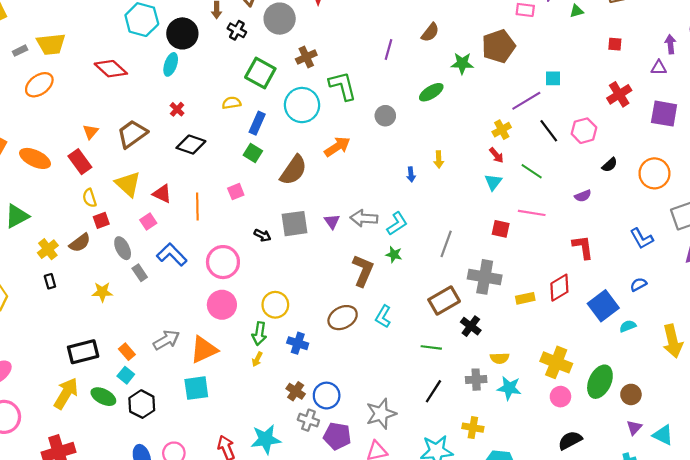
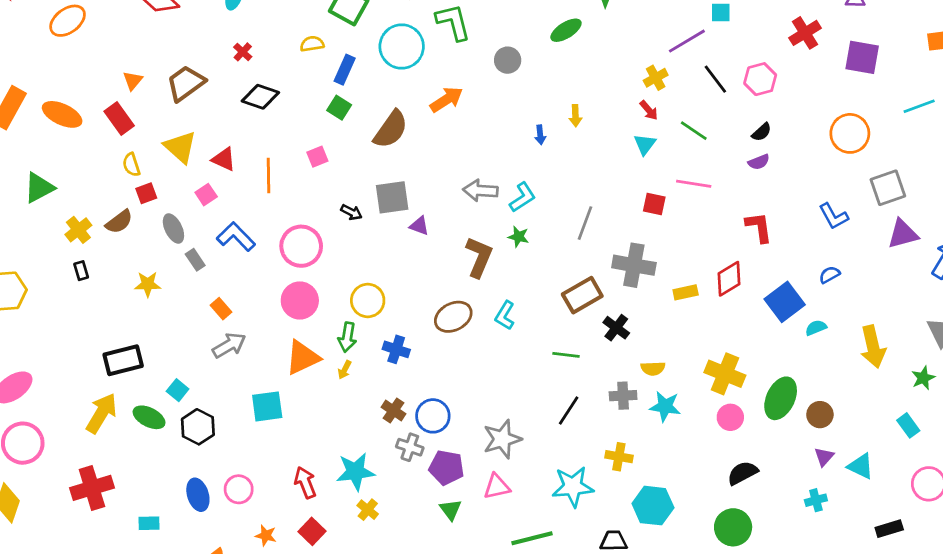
black semicircle: (610, 165) -> (762, 132), moved
purple triangle: (332, 221) -> (419, 226), moved, turned -35
orange triangle: (204, 350) -> (302, 358), moved
orange rectangle: (127, 352) -> (221, 309), moved

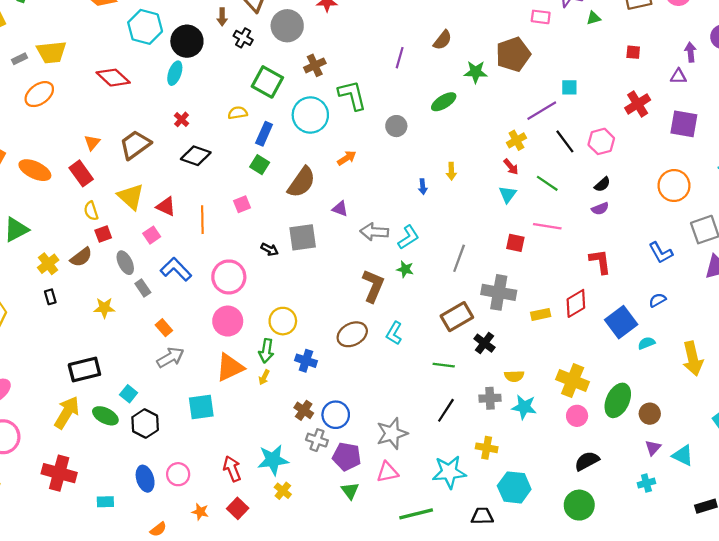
orange arrow: (446, 99) -> (347, 158), size x0.7
purple triangle: (419, 226) -> (340, 209), moved
red cross: (92, 488) -> (59, 473), turned 32

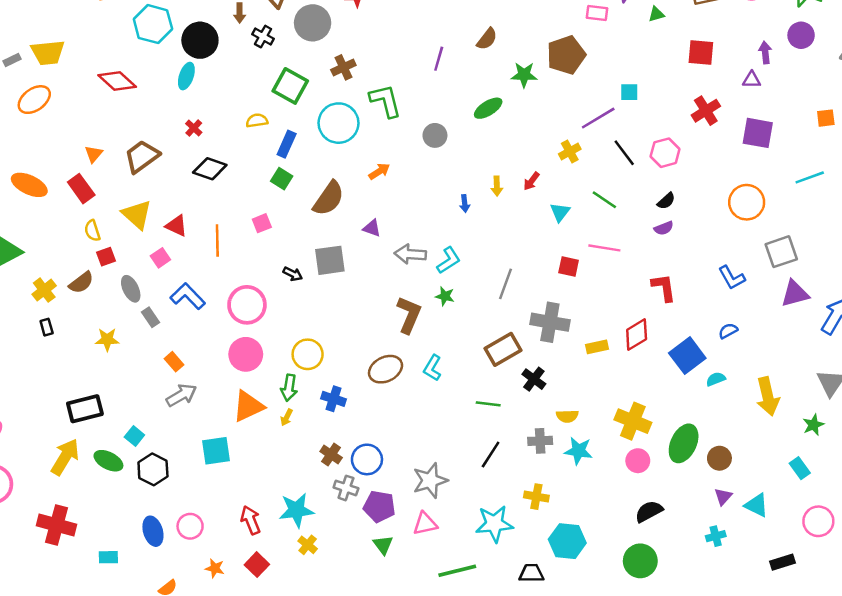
red square: (633, 52) -> (701, 53), size x1.6
red arrow: (511, 167) -> (531, 181), moved, turned 77

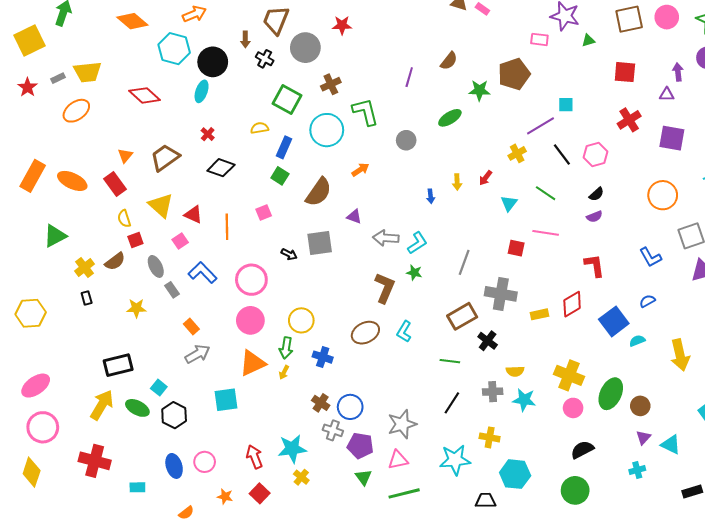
green line: (457, 571) -> (404, 493), moved

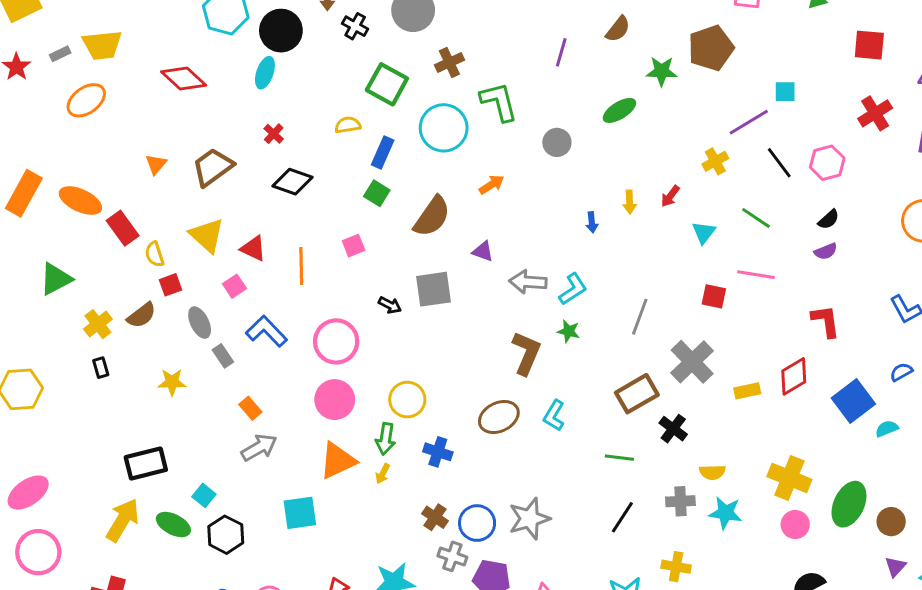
red rectangle: (115, 184) -> (123, 228), moved
gray cross: (501, 294) -> (692, 362), turned 36
gray star: (402, 424) -> (529, 519), moved

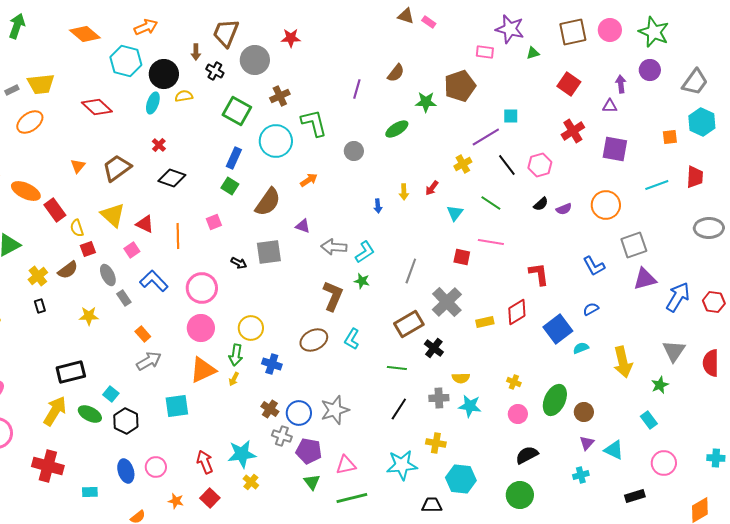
red square: (869, 45) -> (569, 84), turned 30
yellow semicircle: (348, 125) -> (184, 96), moved
purple semicircle: (826, 251) -> (564, 209), moved
yellow cross: (789, 478) -> (514, 382), size x0.5

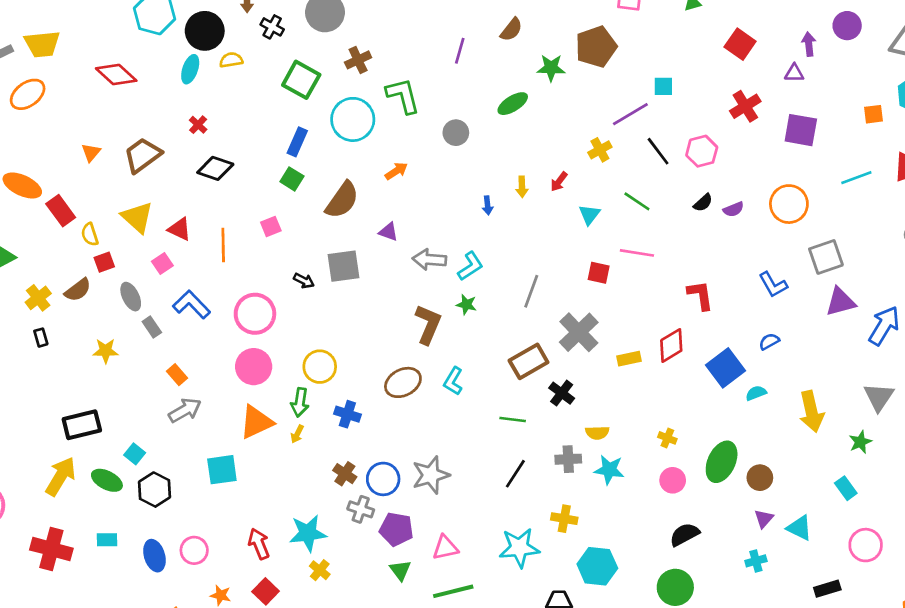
cyan rectangle: (90, 492) -> (107, 540), moved

